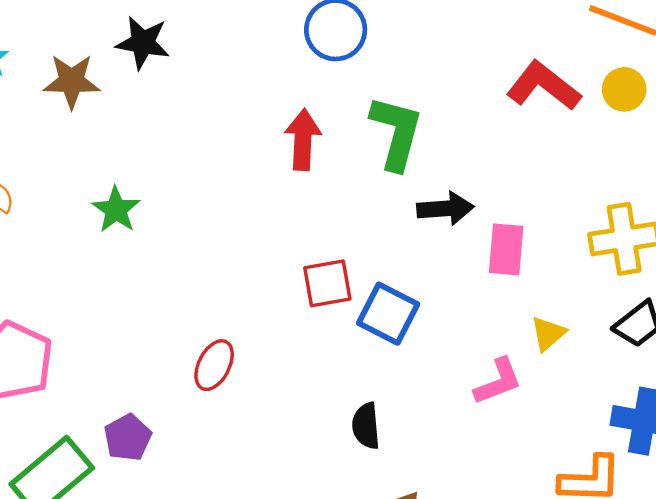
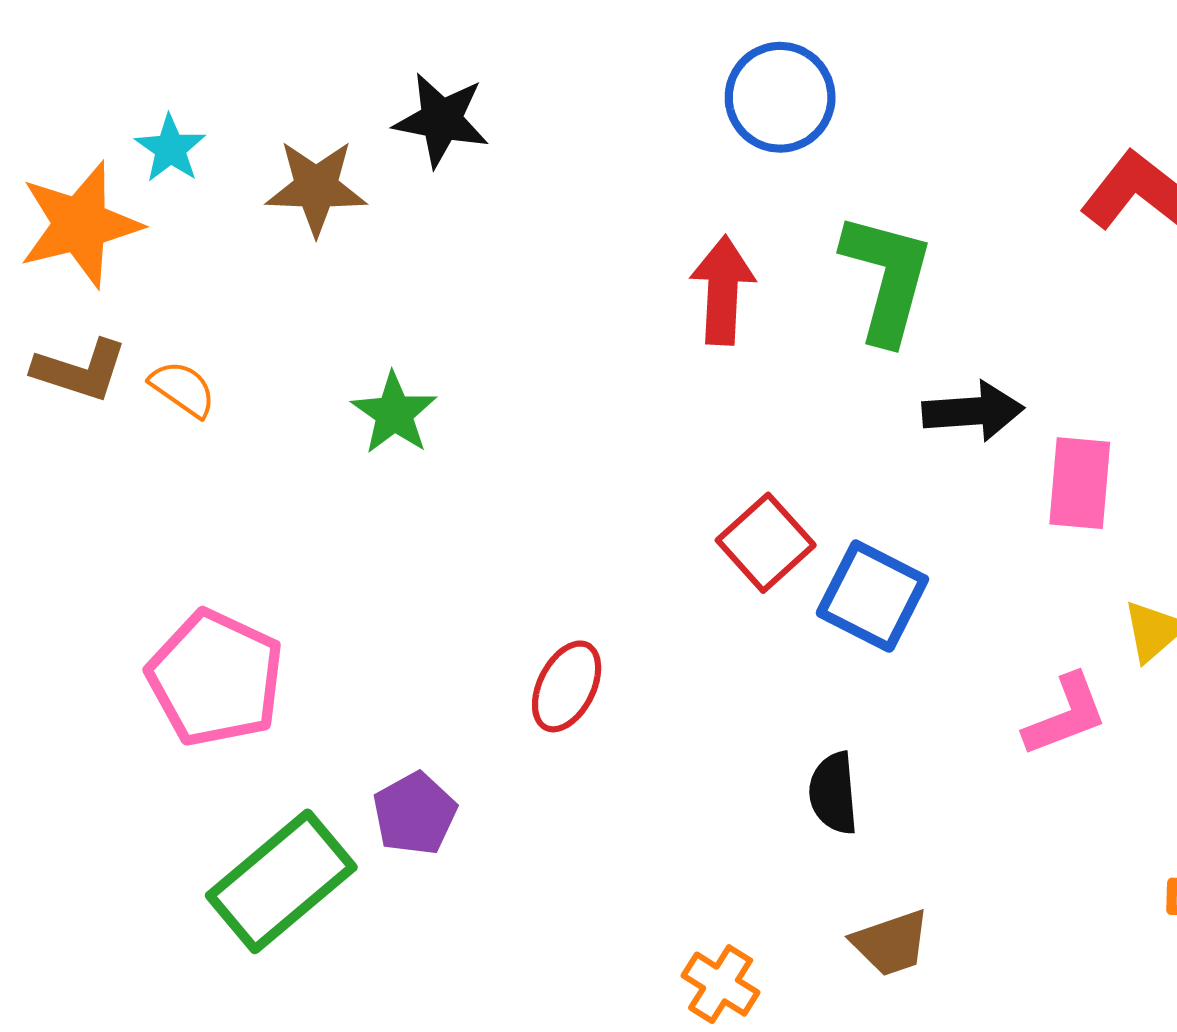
red square: (327, 283) -> (766, 543), turned -32

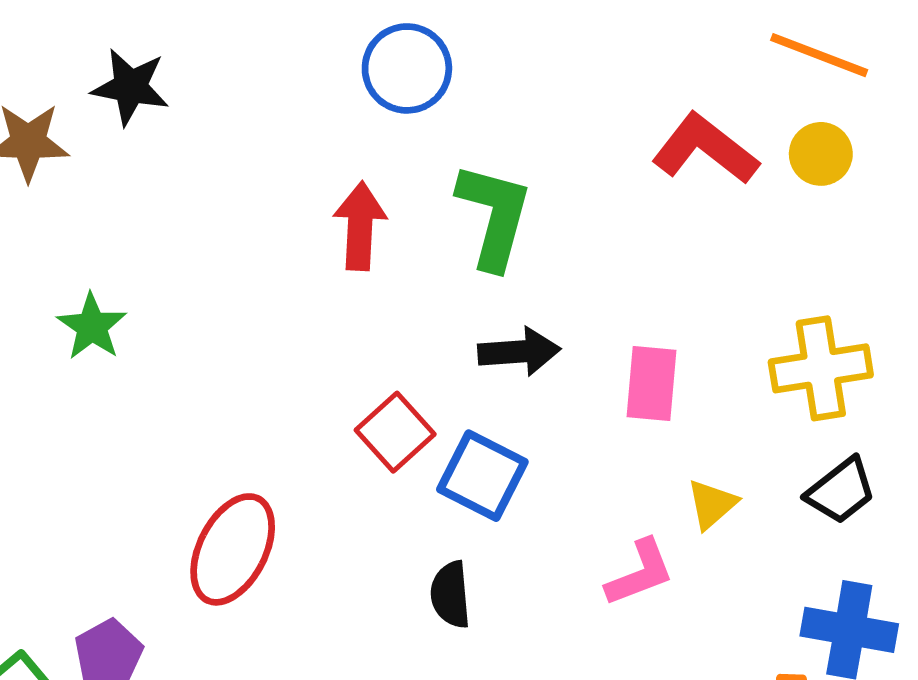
black arrow: (973, 411) -> (519, 352), moved
red ellipse: (567, 686) -> (233, 549), size x1.5
black semicircle: (833, 793) -> (450, 595), moved

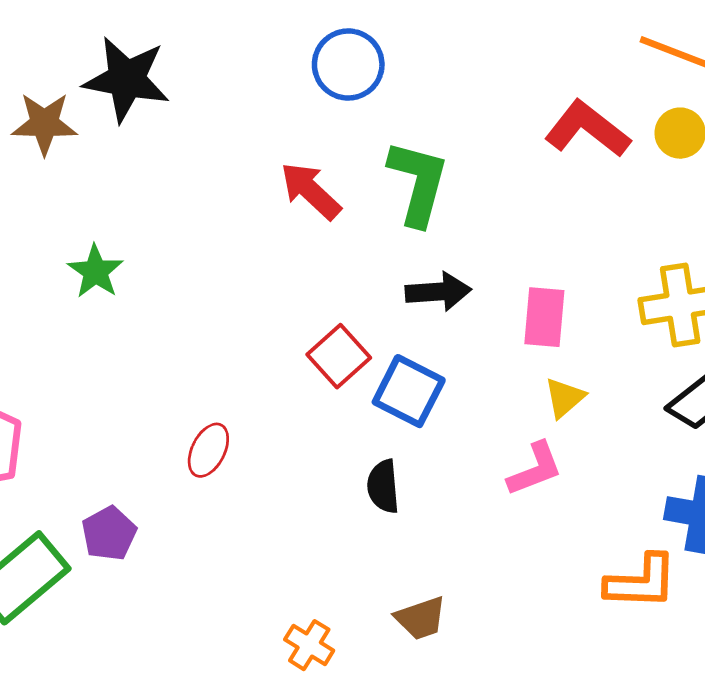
black star: (130, 87) -> (126, 79), size x1.4
red arrow: (360, 226) -> (311, 191), turned -50
yellow triangle: (712, 504) -> (565, 398), moved
red ellipse: (233, 549) -> (208, 450), size x0.6

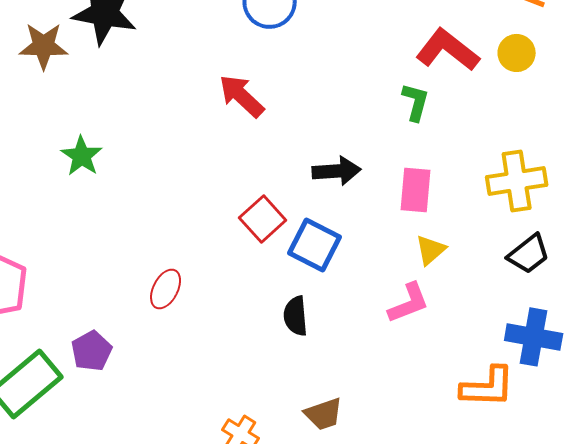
green L-shape: (418, 183) -> (416, 102), moved, size x0.6

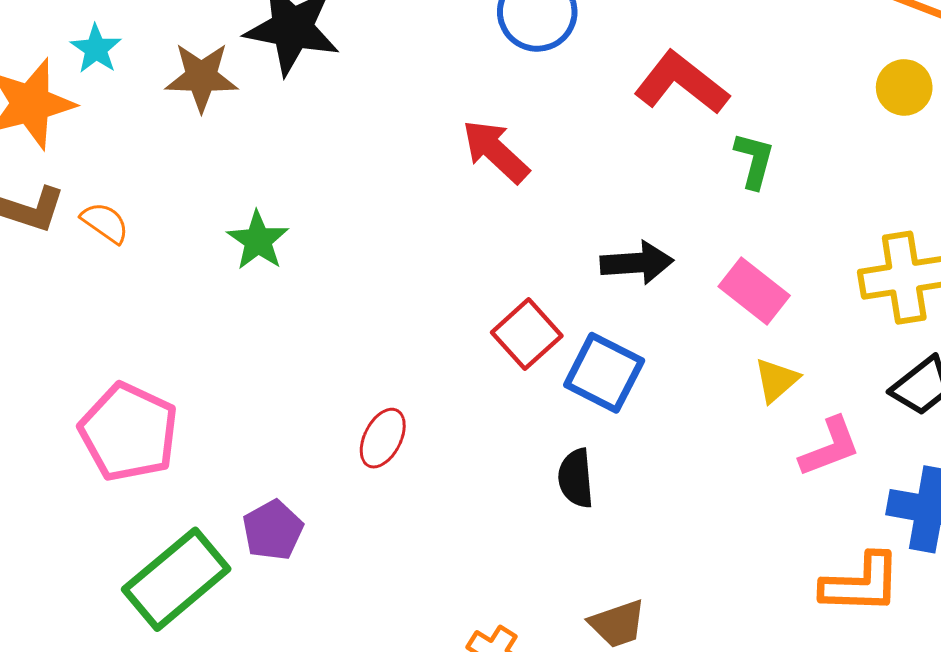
red L-shape: (448, 50) -> (681, 83), moved
pink rectangle: (416, 190) -> (754, 291), turned -57
pink L-shape: (409, 303) -> (830, 447), moved

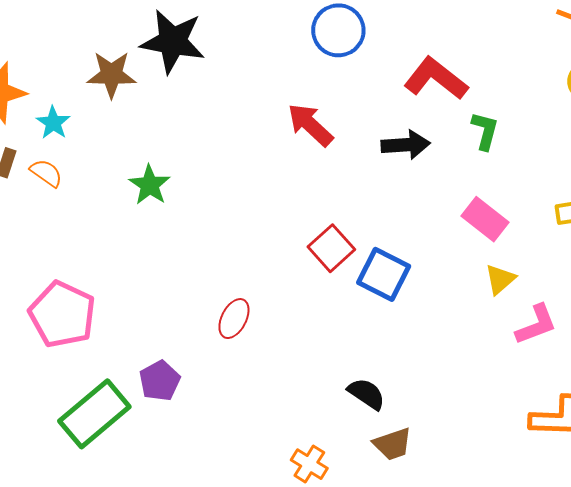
cyan star: (96, 49) -> (53, 123), moved
black arrow: (637, 263) -> (406, 145), moved
black semicircle: (576, 478) -> (366, 394), moved, turned 129

